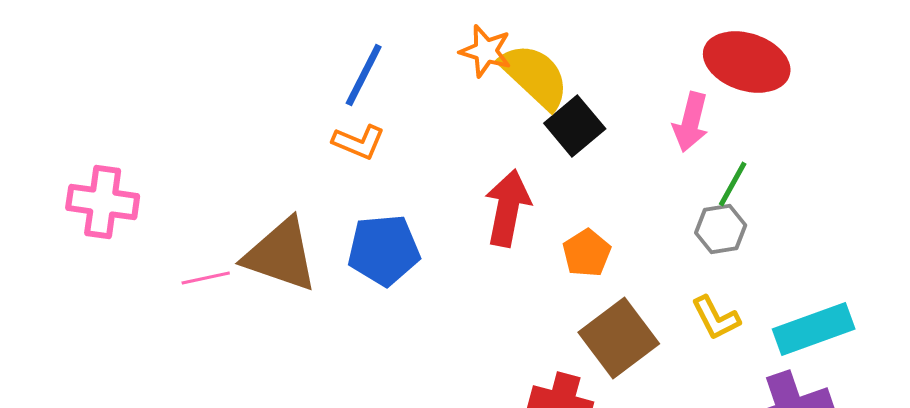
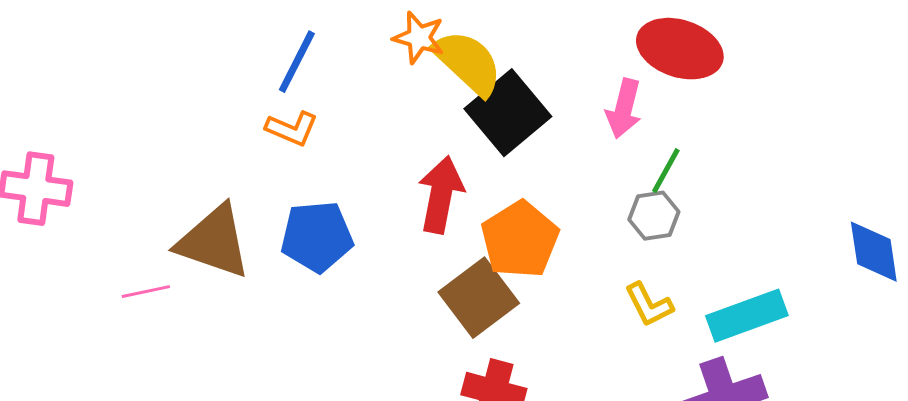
black square: (575, 126) -> (508, 113), size x1.4
orange pentagon: (587, 253) -> (520, 240), size x1.6
pink line: (206, 278) -> (146, 292), moved
brown square: (619, 338) -> (479, 298), moved

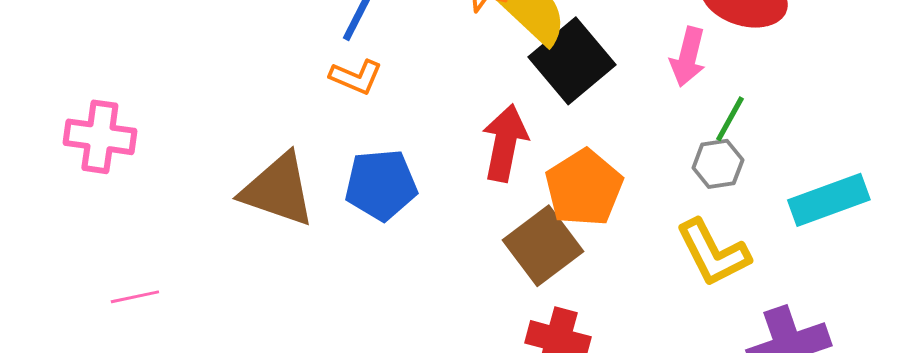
pink line: (146, 292) -> (135, 297), moved
yellow L-shape: (649, 305) -> (713, 253), size x1.5
cyan rectangle: (747, 316) -> (829, 200), moved

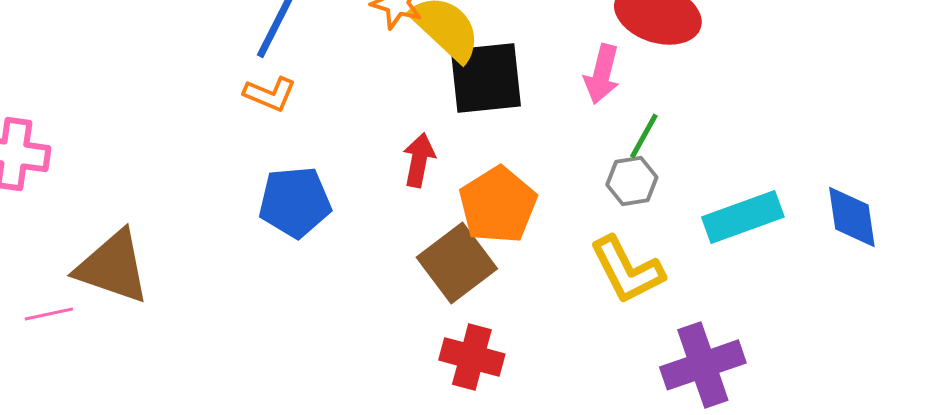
black square: (572, 61) -> (486, 78), turned 34
red arrow: (505, 143) -> (419, 160), size x0.7
brown triangle: (278, 190) -> (113, 267), moved

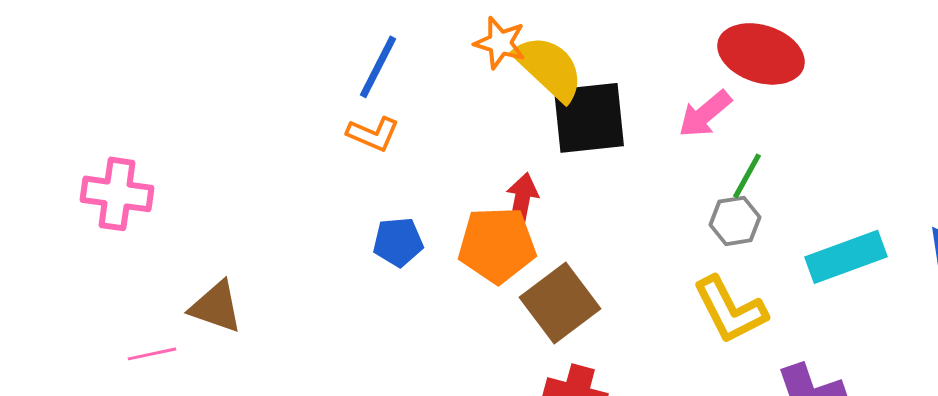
pink arrow: (602, 74) -> (705, 114), turned 36
blue pentagon: (295, 202) -> (398, 242), size x0.7
orange pentagon: (498, 205) -> (497, 245), moved, turned 30
brown triangle: (113, 267) -> (216, 307), size x0.7

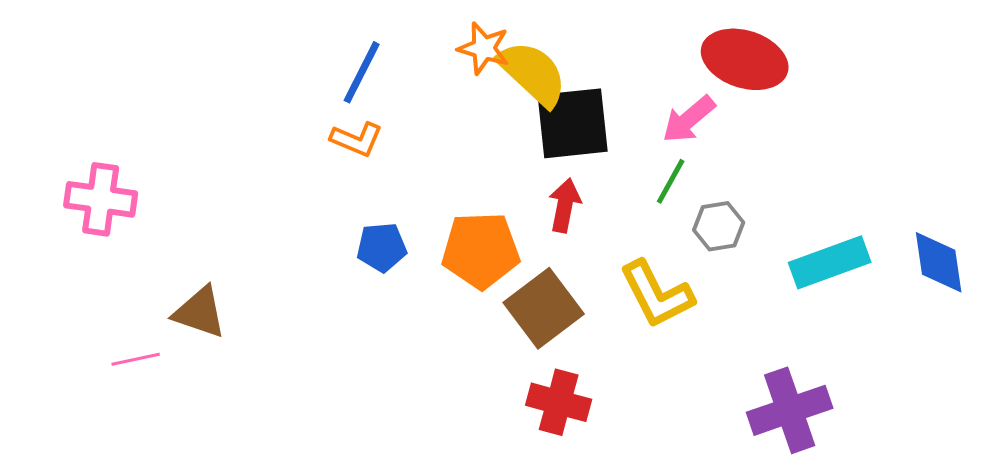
green line: (747, 176) -> (671, 181), moved
red arrow: (522, 200) -> (565, 205), moved
yellow L-shape: (730, 310) -> (657, 294), moved

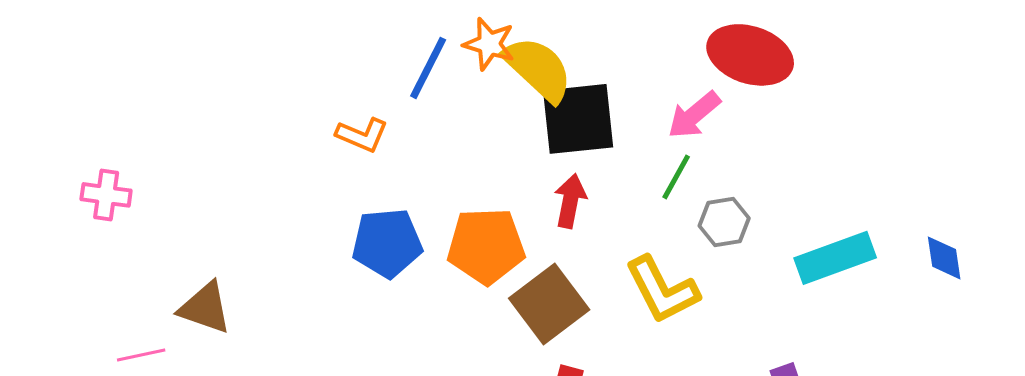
blue line: (362, 72) -> (428, 68), moved
pink cross: (101, 199) -> (106, 195), size x0.7
blue pentagon: (382, 247) -> (387, 243), size x1.4
blue diamond: (939, 262) -> (944, 258), size x0.7

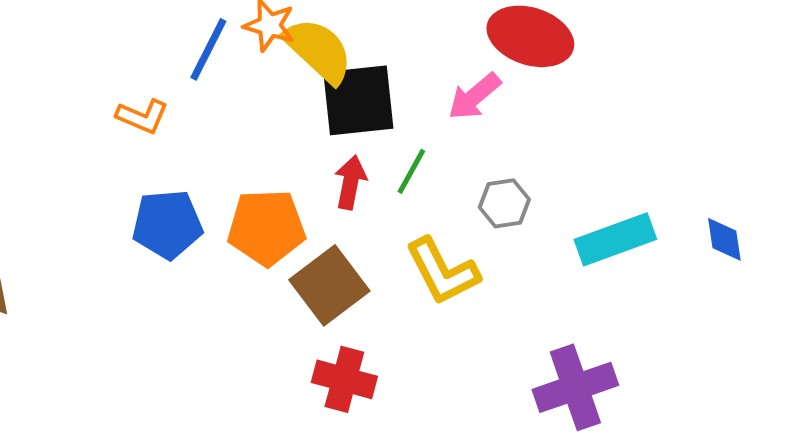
green line: (676, 177) -> (411, 171), moved

